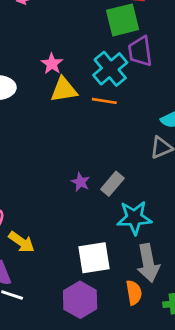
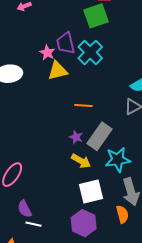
purple trapezoid: (140, 51) -> (66, 43), moved
orange line: (104, 101) -> (83, 105), moved
gray rectangle: (112, 184) -> (100, 136), size x1.5
yellow arrow: (21, 242) -> (81, 161), moved

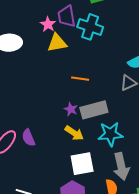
cyan cross: (90, 52) -> (90, 27), turned -30
gray rectangle: (100, 136) -> (94, 110), turned 36
purple semicircle: (25, 209) -> (28, 138), moved

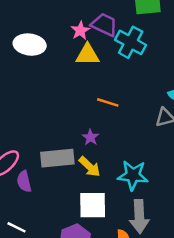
purple trapezoid: (67, 16) -> (104, 25), turned 115
gray rectangle: (94, 110) -> (57, 158), moved
purple semicircle: (28, 138) -> (24, 181), moved

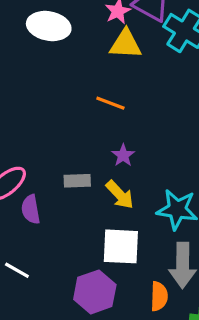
orange line: (108, 102) -> (110, 103), moved
gray rectangle: (57, 158) -> (77, 181), size x0.6

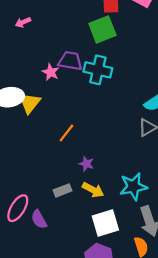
yellow triangle: (126, 44) -> (30, 103), moved, turned -35
orange line: (110, 103) -> (66, 133), turned -54

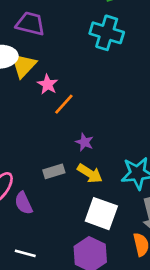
purple trapezoid: (70, 61) -> (30, 24), moved
pink star: (51, 72) -> (48, 84), moved
white square: (105, 223) -> (101, 214), turned 32

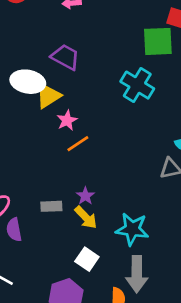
purple star: (84, 142) -> (85, 196), moved
white square: (101, 214) -> (87, 259), size x0.7

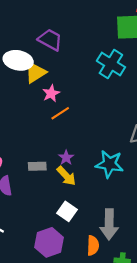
cyan star: (132, 229) -> (109, 164), moved

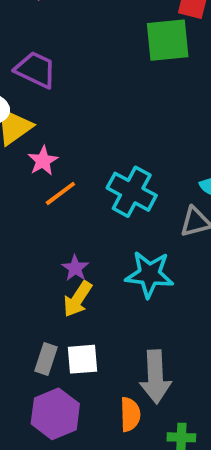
cyan cross: (111, 64) -> (132, 192), moved
gray rectangle: (37, 166) -> (46, 359), moved, turned -66
yellow arrow: (66, 176) -> (78, 299), turned 80
white square: (67, 211) -> (82, 359), turned -36

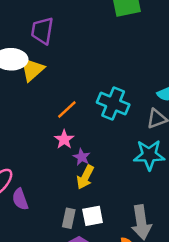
purple trapezoid: (36, 70) -> (42, 31), turned -100
pink star: (43, 161) -> (64, 139), moved
cyan star: (149, 274) -> (149, 155), moved

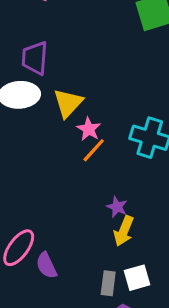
purple trapezoid: (42, 31) -> (35, 58), moved
yellow triangle: (32, 69) -> (68, 103), moved
pink star: (64, 139) -> (89, 129), moved

